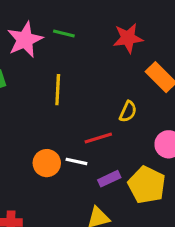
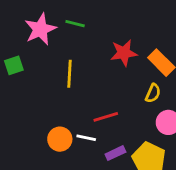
red star: (128, 38) -> (124, 53), moved
yellow semicircle: (128, 112) -> (153, 93), moved

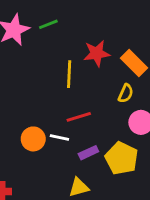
green line: (75, 24) -> (48, 24), turned -36
yellow line: (70, 74) -> (69, 74), moved

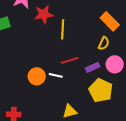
red star: (97, 53) -> (44, 14), moved
purple rectangle: (88, 153) -> (93, 67), moved

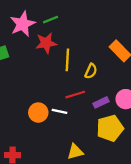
yellow semicircle: (104, 43) -> (91, 71), moved
yellow pentagon: (101, 90) -> (110, 128), turned 30

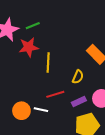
yellow semicircle: (91, 71) -> (78, 77), moved

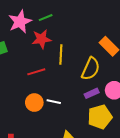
yellow semicircle: (78, 77) -> (91, 69), size x1.6
red line: (55, 94) -> (36, 72), moved

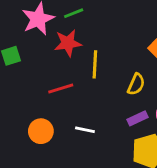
yellow semicircle: (91, 69) -> (136, 84), size x0.7
orange circle: (34, 103) -> (41, 131), moved

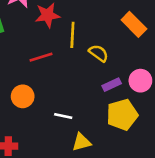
yellow semicircle: (136, 84) -> (99, 53), moved, turned -78
white line: (85, 130) -> (63, 116), moved

